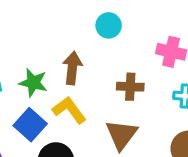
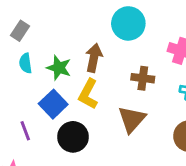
cyan circle: (109, 25) -> (128, 23), size x1.5
yellow L-shape: (69, 110) -> (88, 94), turned -120

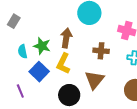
cyan semicircle: (25, 63) -> (23, 51), moved
black circle: (73, 137) -> (69, 95), moved

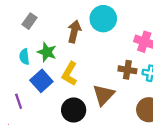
gray rectangle: (14, 21) -> (29, 21), moved
brown arrow: (66, 38) -> (74, 31), moved
brown cross: (101, 51) -> (127, 70), moved

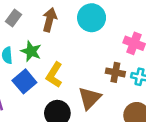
brown arrow: (74, 31) -> (50, 20), moved

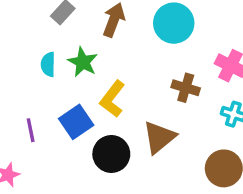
brown cross: (115, 72) -> (186, 88), moved
blue square: (24, 81) -> (76, 122), moved

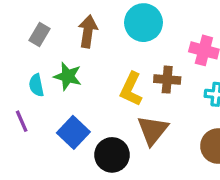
yellow L-shape: (112, 99) -> (131, 89), moved
purple line: (31, 130) -> (22, 121), moved

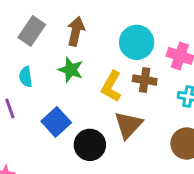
cyan circle: (144, 23) -> (137, 42), moved
gray rectangle: (40, 34) -> (32, 31), size x1.4
green star: (68, 76) -> (71, 70), moved

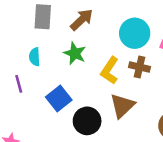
gray rectangle: (32, 31) -> (43, 17), turned -35
brown arrow: (76, 31) -> (82, 20), turned 30

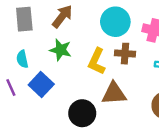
blue square: (59, 99) -> (41, 85), moved
brown triangle: (122, 106) -> (114, 93), turned 48

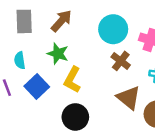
brown cross: (125, 54) -> (121, 61), turned 30
yellow L-shape: (97, 61) -> (72, 80), moved
brown triangle: (114, 93) -> (129, 98), moved, turned 40

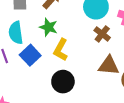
cyan semicircle: (20, 60) -> (16, 33), size x1.5
brown triangle: (129, 98) -> (109, 66), turned -35

